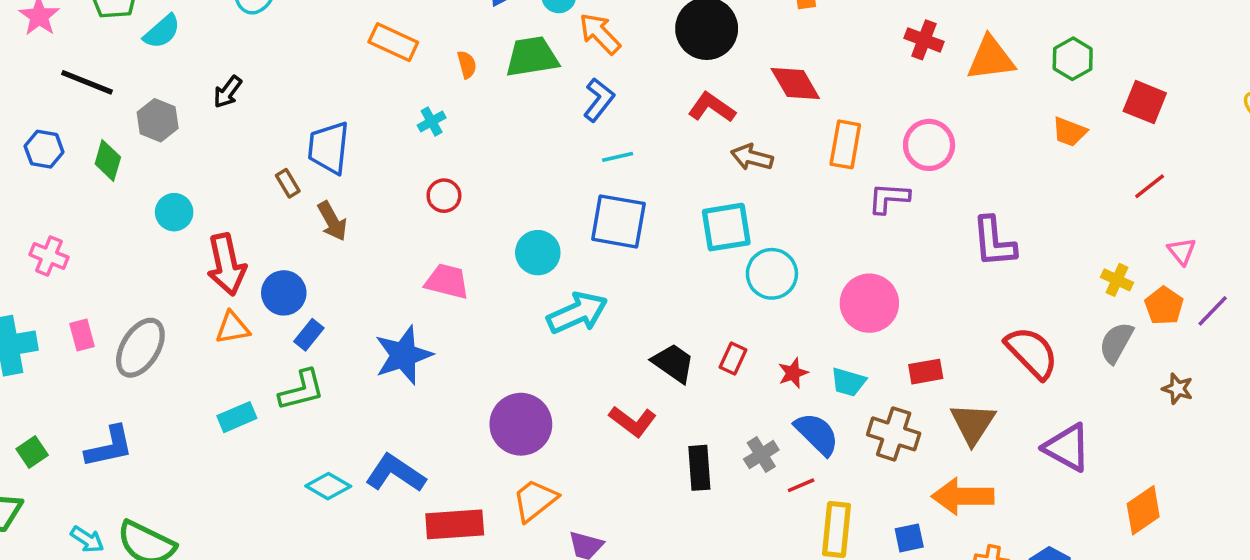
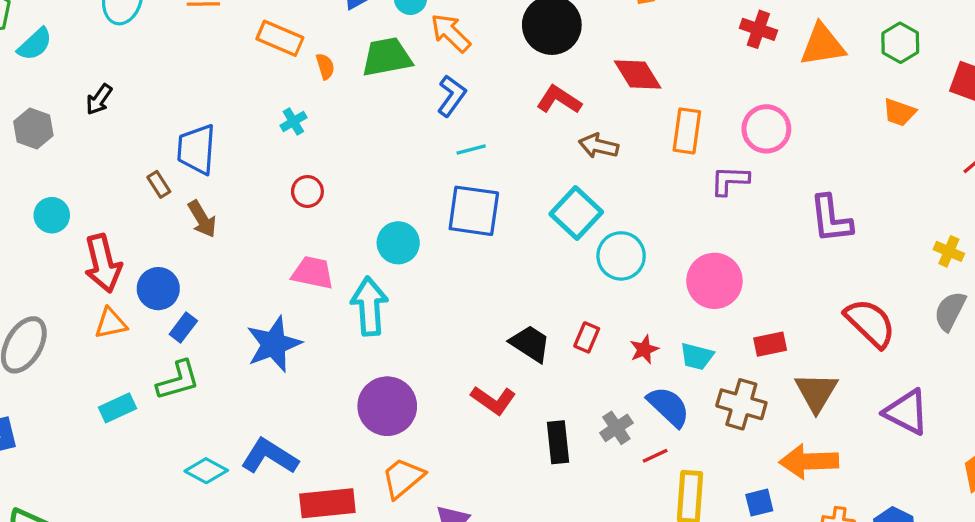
orange rectangle: (393, 42) -> (280, 38), moved
cyan square: (726, 227) -> (576, 213), turned -36
cyan arrow: (577, 313) -> (369, 306), moved, turned -68

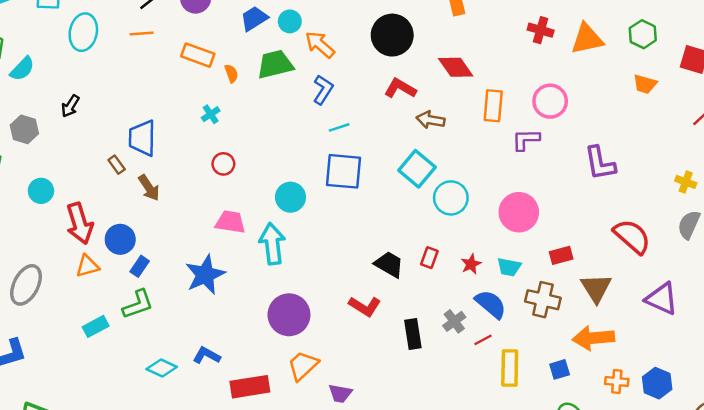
blue L-shape: (270, 456) -> (207, 355), size x0.7

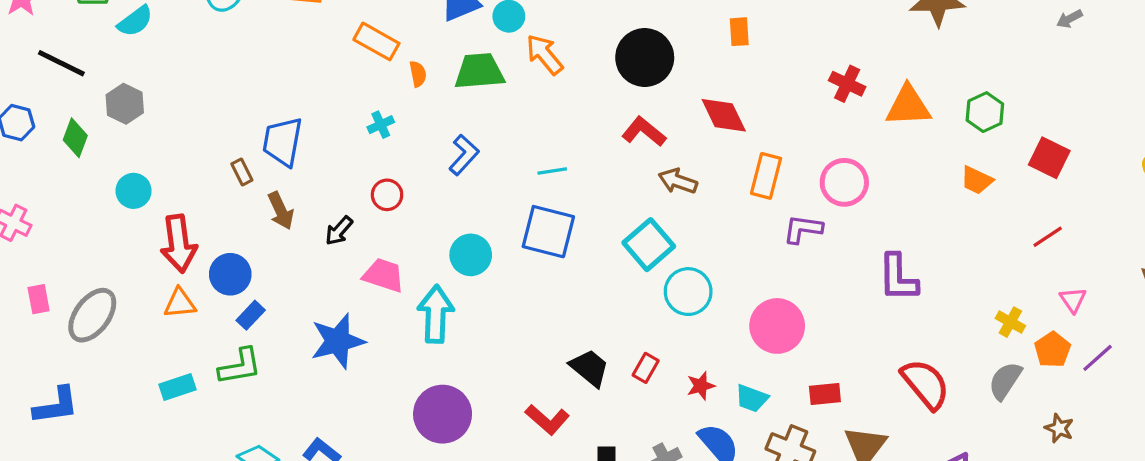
blue L-shape: (323, 90) -> (464, 155), moved
black arrow: (70, 106) -> (339, 231), moved

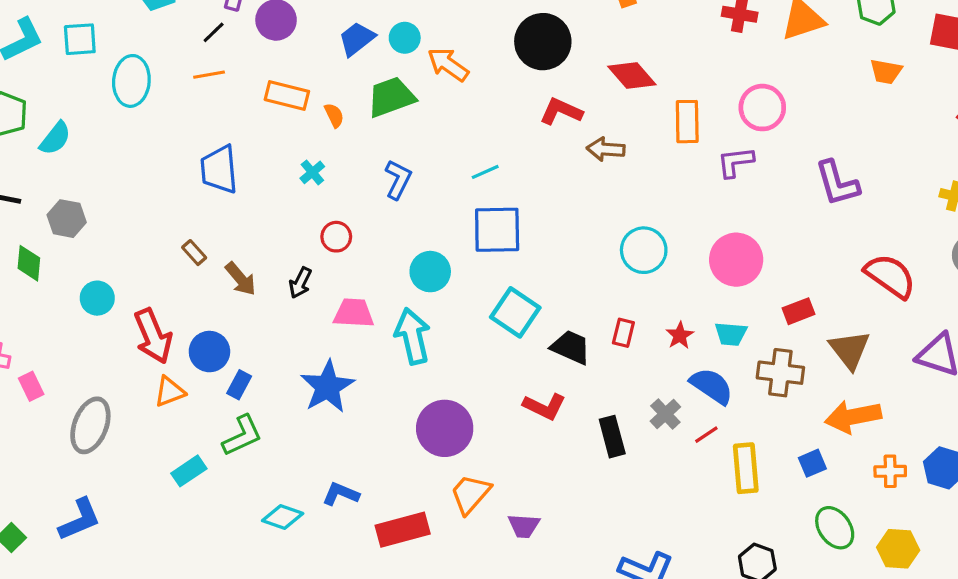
blue trapezoid: (283, 142) -> (219, 169), moved
cyan square: (649, 245) -> (515, 312), moved
pink rectangle: (39, 299) -> (31, 386), moved

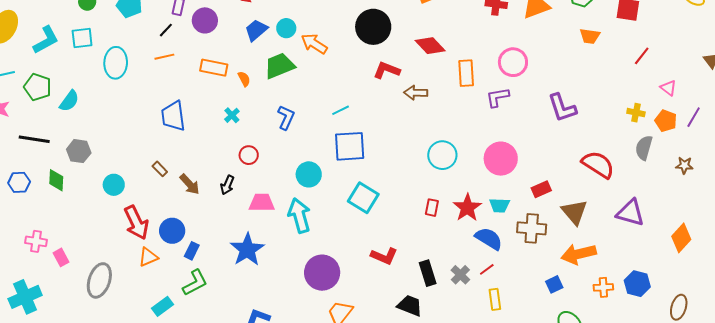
cyan circle: (97, 298) -> (114, 185), moved
red star: (680, 335) -> (467, 208), size x1.6
black trapezoid: (571, 347) -> (410, 306), moved
gray cross: (665, 414) -> (460, 275), moved
yellow rectangle: (746, 468) -> (495, 299), moved, size x0.7

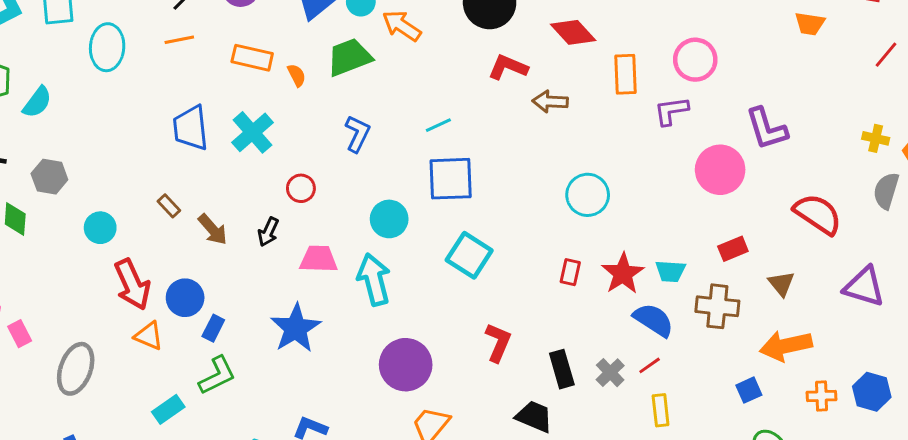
cyan cross: (232, 115) -> (252, 132), moved, size x1.8
pink circle: (501, 159) -> (720, 170), moved
brown triangle: (575, 212) -> (781, 284), size x0.7
red L-shape: (384, 256) -> (498, 342), turned -92
orange triangle: (148, 257) -> (149, 336), turned 45

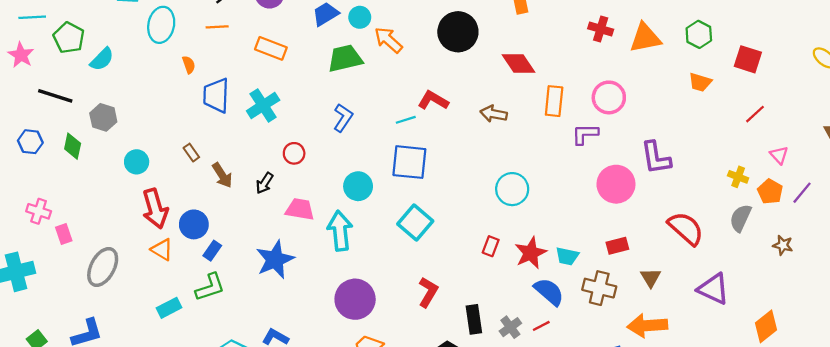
red L-shape: (508, 67) -> (433, 100), moved
orange semicircle: (297, 75) -> (189, 65), moved

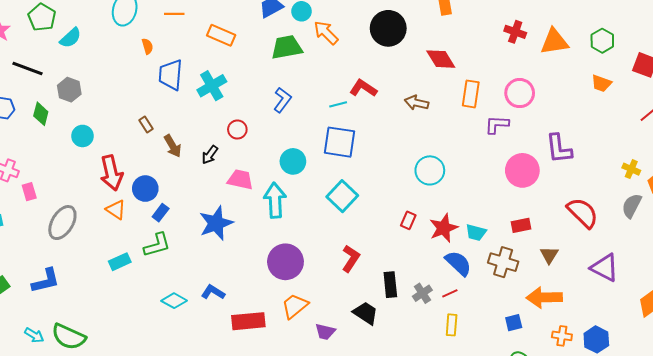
cyan circle: (137, 162) -> (83, 136), moved

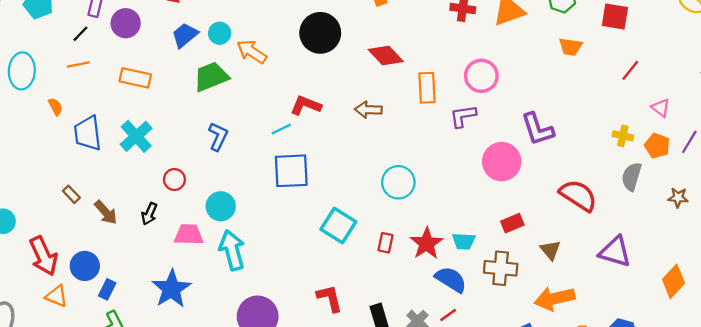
cyan circle: (293, 161) -> (221, 206), moved
cyan square: (342, 196) -> (338, 226), moved
red L-shape: (351, 259) -> (330, 298), turned -36

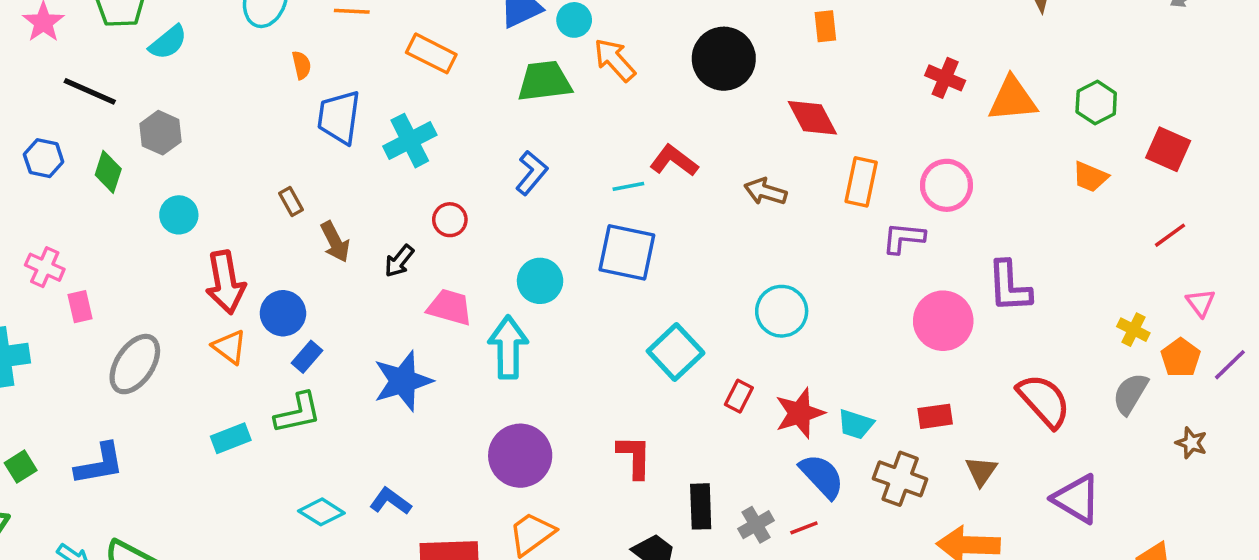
cyan circle: (221, 206) -> (540, 281), moved

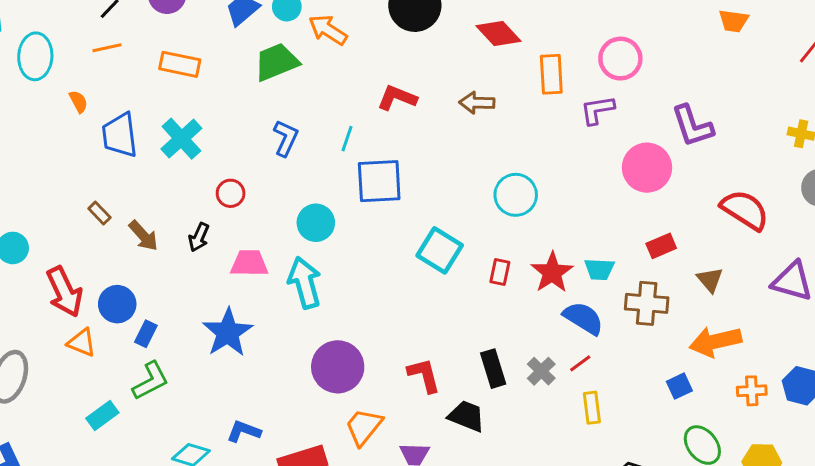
cyan line: (628, 186) -> (347, 139), moved, turned -45
red L-shape: (634, 457) -> (424, 375), moved

